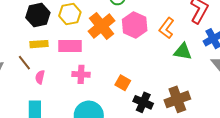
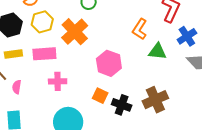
pink hexagon: (135, 25) -> (109, 63), moved
orange square: (123, 83) -> (100, 96), moved

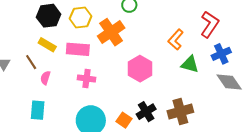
yellow rectangle: (13, 54) -> (47, 45), turned 30
orange square: (100, 96) -> (124, 120), moved
black cross: (122, 105) -> (146, 112), turned 30

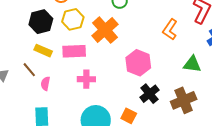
green triangle: (190, 64) -> (192, 64), moved
black cross: (146, 112) -> (149, 94), moved

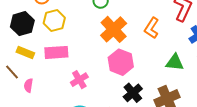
orange cross: (105, 30) -> (114, 29), moved
pink cross: (86, 79) -> (79, 80), moved, turned -30

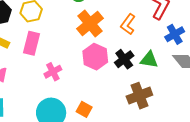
pink rectangle: (56, 52) -> (31, 43), turned -75
black cross: (133, 93) -> (124, 59), moved

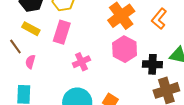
black cross: (124, 59) -> (152, 64), moved, turned 36

